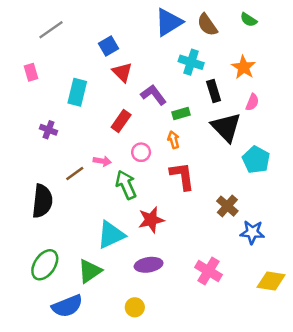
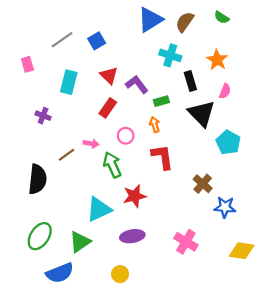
brown semicircle: (207, 25) -> (185, 22), turned 70
gray line: (51, 30) -> (62, 40), moved
red triangle: (122, 72) -> (109, 75), moved

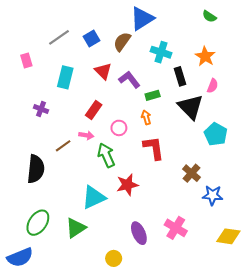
brown semicircle: (185, 22) -> (122, 42), moved
red rectangle: (108, 108) -> (94, 110), moved
purple ellipse: (132, 236) -> (139, 233), moved, turned 75
blue semicircle: (60, 273) -> (20, 257), moved

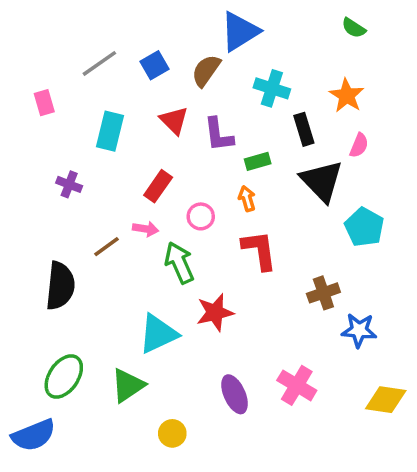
purple L-shape: (129, 80) -> (219, 135), turned -150
brown cross: (192, 173) -> (323, 293), turned 30
yellow circle: (114, 258) -> (172, 433), moved

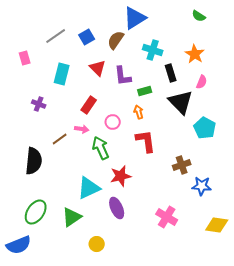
purple ellipse: (235, 394) -> (117, 208), moved

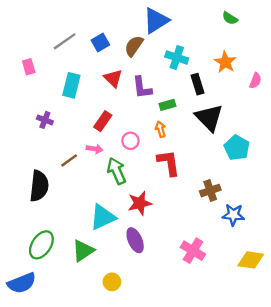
pink semicircle: (202, 82) -> (255, 81), moved

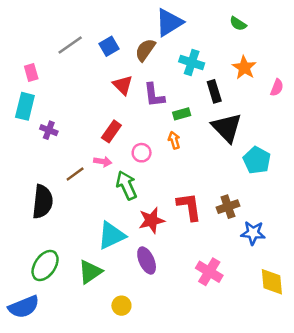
green semicircle: (230, 18) -> (238, 24), moved
cyan rectangle: (71, 85) -> (25, 106), moved
red L-shape: (169, 163) -> (189, 207), moved
yellow diamond: (251, 260) -> (272, 282), turned 76

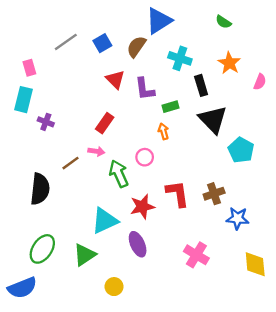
pink circle: (142, 153) -> (145, 157), moved

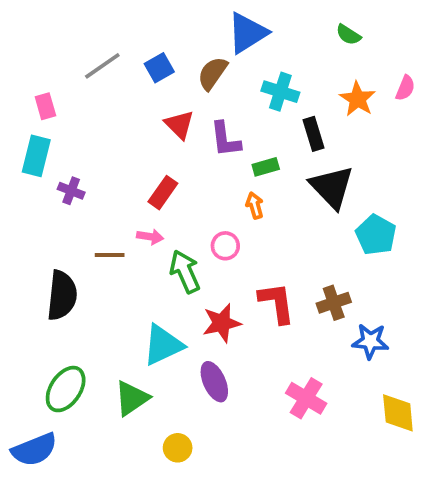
pink semicircle: (260, 82) -> (405, 88), moved
brown line: (71, 163) -> (110, 255), turned 36

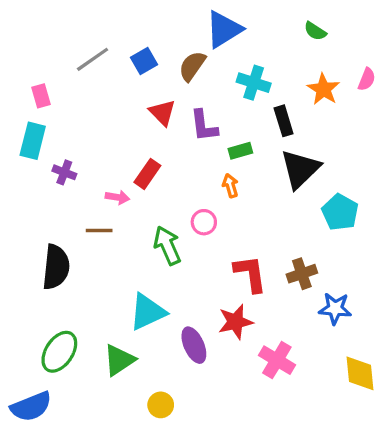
black triangle: (332, 187) -> (300, 169), turned 30
pink arrow: (150, 237) -> (117, 197), moved
red star: (222, 323) -> (235, 322), moved

